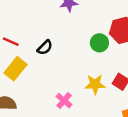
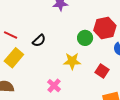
yellow star: (95, 84) -> (72, 61), moved

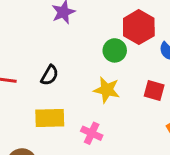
yellow rectangle: (14, 58) -> (50, 118), moved, turned 66
yellow star: (72, 61) -> (107, 90), turned 30

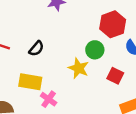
green circle: (115, 50) -> (95, 50), moved
pink cross: (92, 133) -> (49, 99), moved

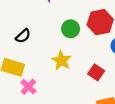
green circle: (95, 50) -> (71, 29), moved

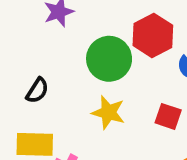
green circle: (71, 29) -> (109, 59), size x1.5

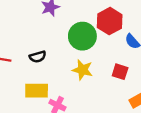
black semicircle: (37, 90) -> (38, 57), turned 42

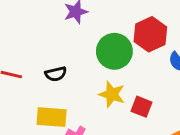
red square: (120, 72) -> (142, 107), moved

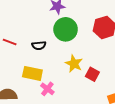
green circle: (114, 51) -> (66, 29), moved

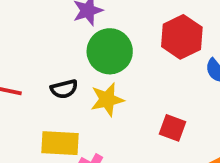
yellow star: (74, 64) -> (107, 100), moved, turned -30

